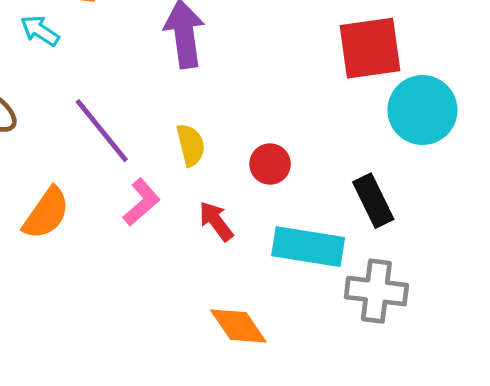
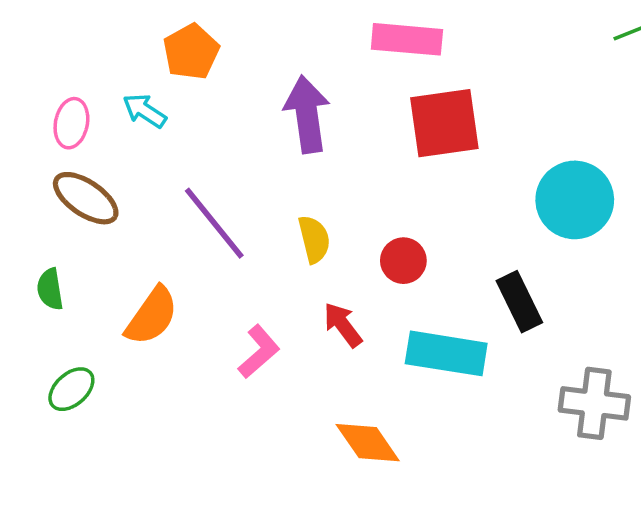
red square: (370, 48) -> (444, 123), moved
pink L-shape: (141, 202) -> (259, 352), moved
gray cross: (376, 291) -> (594, 403), moved

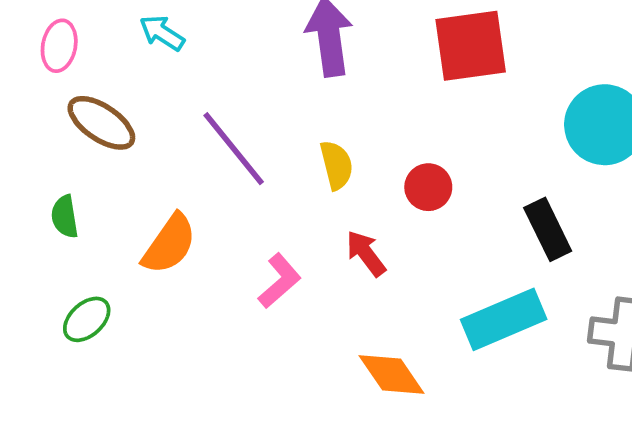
pink ellipse: (71, 123) -> (59, 46), moved
cyan rectangle: (446, 353) -> (504, 319), moved, turned -32

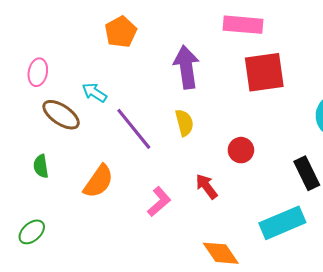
cyan arrow: (162, 33) -> (94, 92), moved
yellow semicircle: (336, 165) -> (184, 123), moved
green ellipse: (87, 319) -> (32, 232), moved

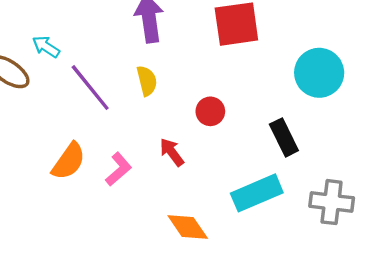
orange semicircle: (98, 181) -> (69, 161), moved

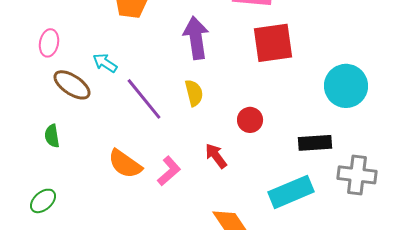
black rectangle: (284, 137) -> (315, 143), turned -68
orange semicircle: (69, 161) -> (125, 164), turned 90
gray cross: (332, 202) -> (357, 175), moved

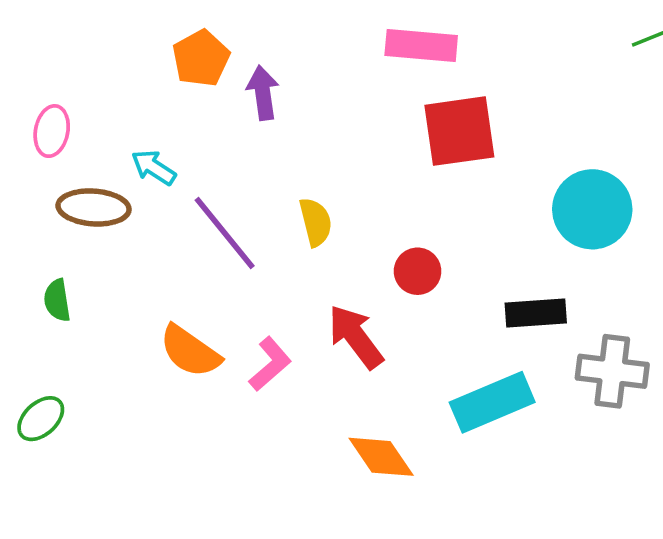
purple arrow: (196, 38) -> (263, 93), moved, size x0.7
brown ellipse: (72, 85) -> (94, 207), turned -30
red arrow: (216, 156) -> (356, 337), size x1.4

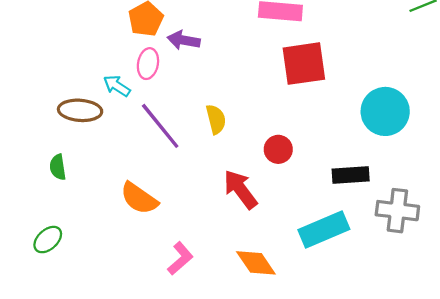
purple arrow: (263, 93) -> (184, 40), turned -72
pink ellipse: (52, 131) -> (148, 64), moved
pink L-shape: (270, 364) -> (180, 258), moved

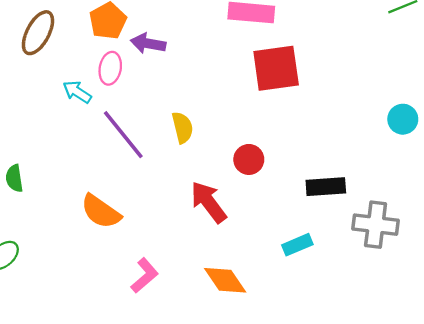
brown ellipse: (80, 110) -> (38, 33), moved, turned -66
cyan circle: (385, 111) -> (403, 119), moved, size x0.6
cyan rectangle: (324, 230) -> (297, 245), size x0.6

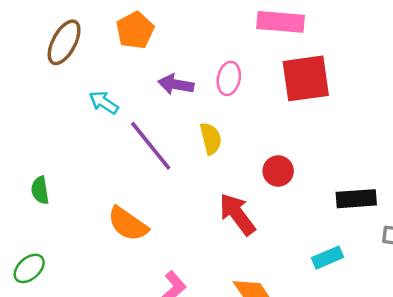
purple arrow: (148, 43) -> (176, 84), moved
pink ellipse: (110, 68) -> (229, 78), moved

